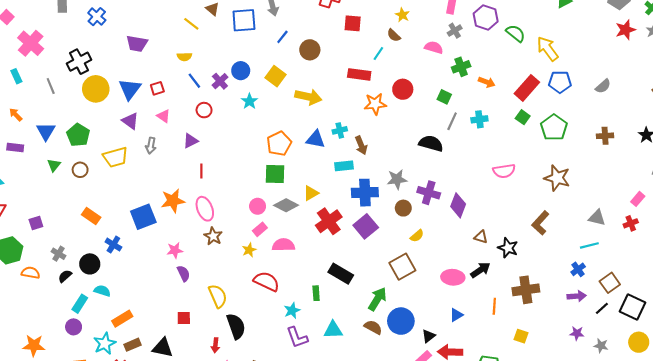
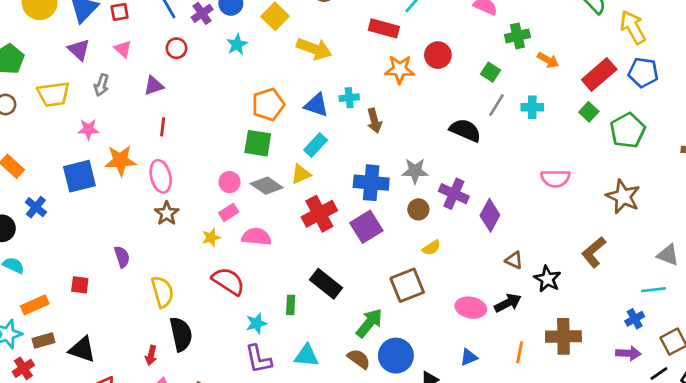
cyan rectangle: (344, 166) -> (316, 145), moved, turned -48
pink star: (175, 250) -> (88, 129), moved
red square: (184, 318) -> (80, 285), moved

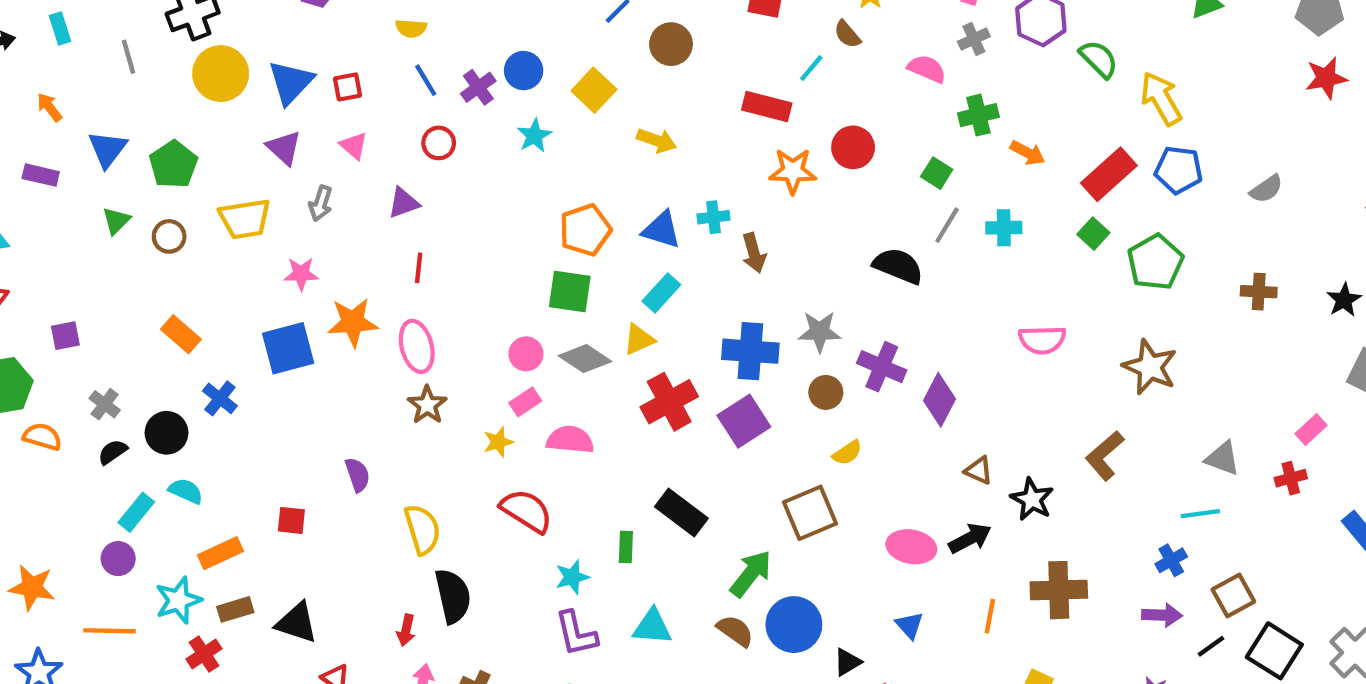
yellow arrow: (314, 49) -> (657, 140), size x0.7
blue triangle: (469, 357) -> (909, 625), turned -48

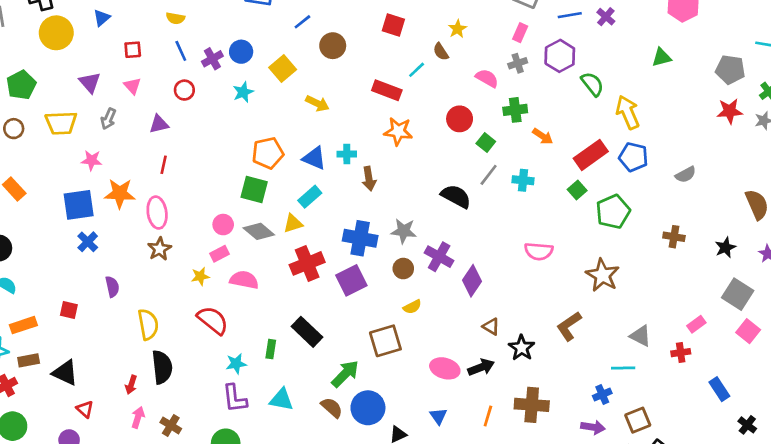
blue triangle: (291, 82) -> (102, 18), moved, size x0.6
red circle: (853, 147) -> (460, 119), moved
blue cross: (220, 398) -> (88, 242), moved

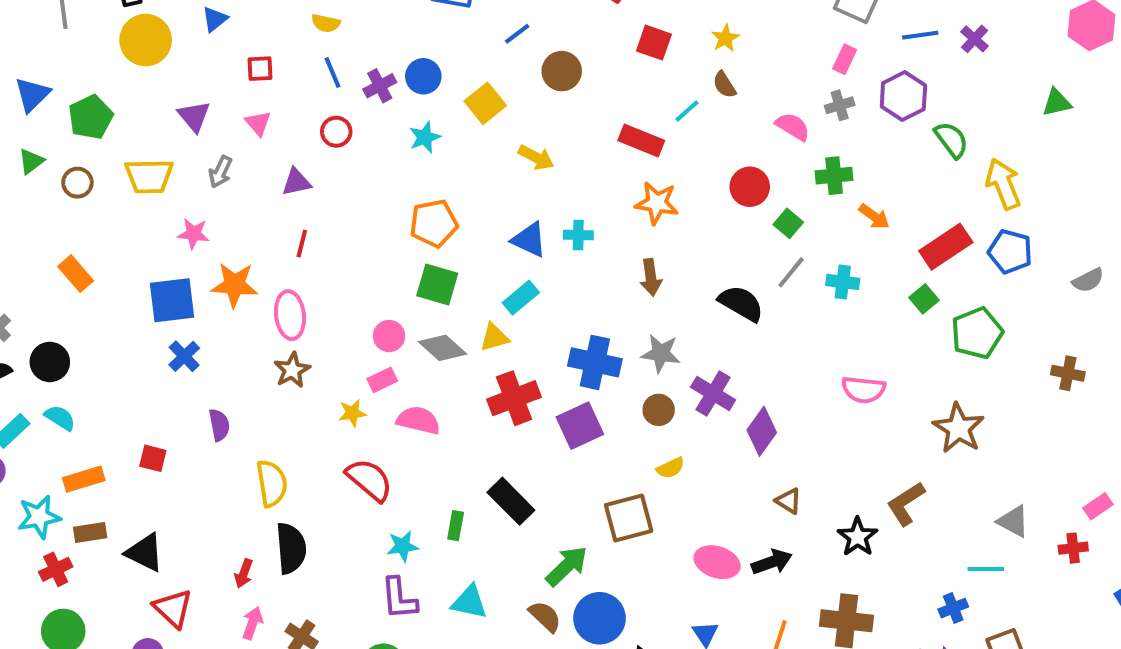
yellow star: (457, 29) -> (725, 38), moved
orange pentagon: (268, 153) -> (434, 223), moved
brown arrow: (369, 179) -> (651, 277), moved
black star: (522, 348) -> (858, 537), moved
red triangle: (85, 409) -> (173, 608), size x1.5

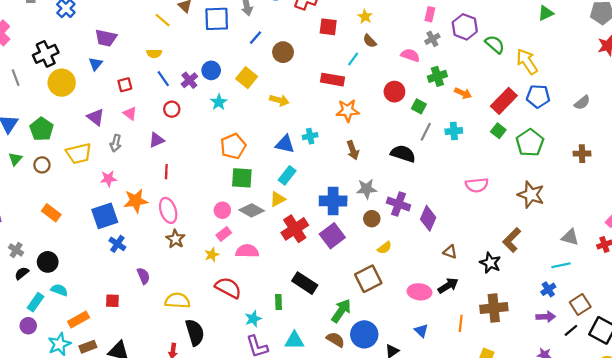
yellow semicircle: (272, 483) -> (177, 301), turned -65

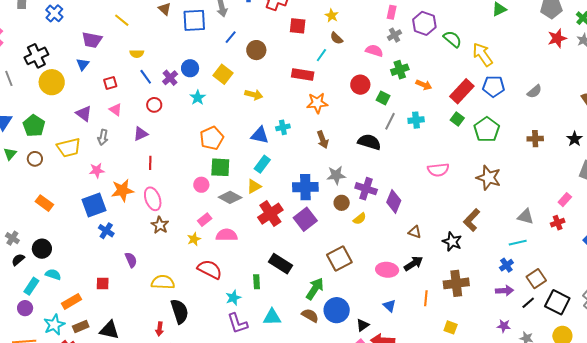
yellow line: (163, 20) -> (122, 20), moved
pink circle: (222, 210) -> (201, 185), moved
yellow semicircle: (385, 248) -> (360, 219), moved

